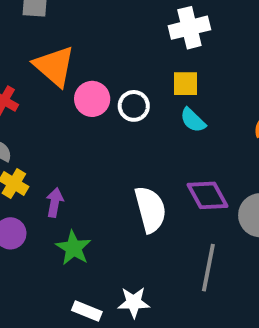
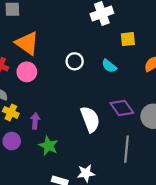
yellow square: (185, 84) -> (128, 39), moved
pink circle: (92, 99) -> (27, 72), moved

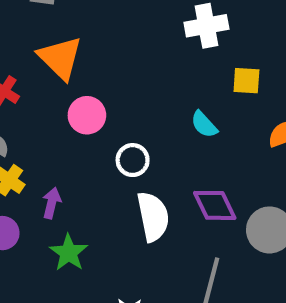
white circle: (75, 61) -> (133, 160), moved
pink circle: (27, 72) -> (87, 115), moved

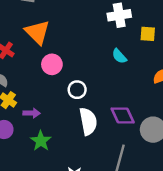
yellow square: (246, 81) -> (148, 34), moved
cyan semicircle: (204, 124) -> (119, 56), moved
purple arrow: (52, 203) -> (32, 113), turned 77

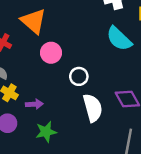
cyan semicircle: (119, 56) -> (119, 39), size x1.6
green star: (41, 141) -> (46, 132), turned 30

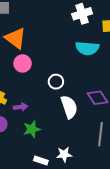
cyan semicircle: (119, 39) -> (87, 48), turned -35
pink circle: (51, 53) -> (23, 63), moved

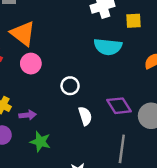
white semicircle: (69, 107) -> (85, 116), size x0.7
green star: (32, 129) -> (40, 142), turned 30

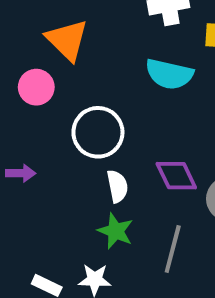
orange triangle: (23, 33) -> (67, 40), moved
white circle: (70, 86) -> (98, 132), size x1.6
green star: (40, 142) -> (116, 231), moved

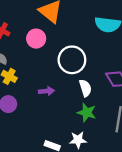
purple arrow: (21, 173) -> (46, 91), moved

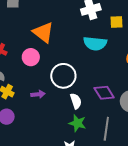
purple arrow: (46, 91) -> (38, 94), moved

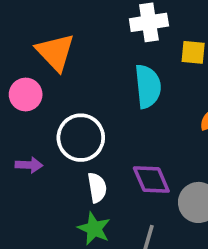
cyan semicircle: (95, 43) -> (148, 86), turned -110

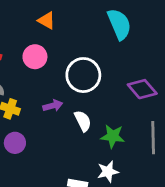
orange triangle: (55, 52) -> (47, 20), size x0.6
white semicircle: (97, 188) -> (83, 121), moved

